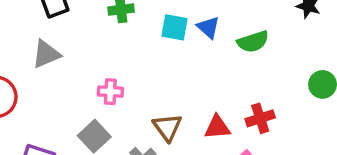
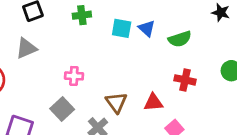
red cross: (260, 118) -> (185, 80), moved, turned 30

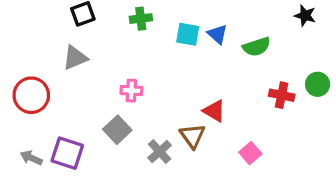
red cross: (185, 80) -> (282, 95), moved
brown triangle: (116, 102) -> (192, 136), moved
red triangle: (153, 102) -> (214, 111), moved, turned 36

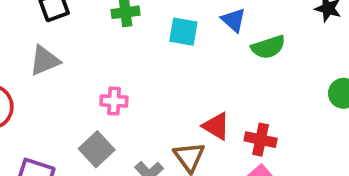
blue triangle: (217, 34) -> (234, 20), moved
red cross: (282, 95) -> (261, 140), moved

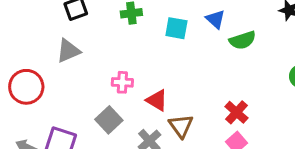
red triangle: (216, 126) -> (157, 100), moved
red cross: (261, 140) -> (237, 112), turned 30

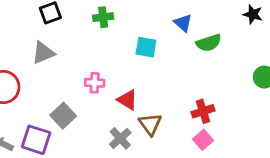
cyan square: (176, 28) -> (146, 47), moved
red cross: (237, 112) -> (203, 111), turned 30
gray square: (109, 120) -> (63, 116), moved

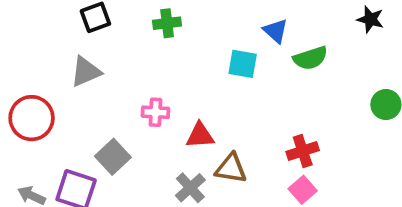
cyan square: (146, 47) -> (243, 64), moved
red triangle: (127, 100) -> (200, 135), turned -35
brown triangle: (150, 124) -> (231, 168), turned -45

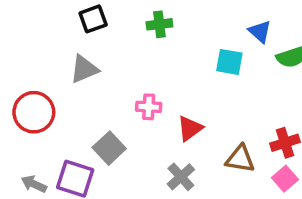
red triangle: (200, 135) -> (190, 128), turned -32
brown triangle: (231, 168) -> (240, 159), moved

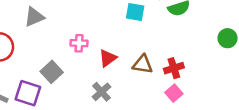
brown triangle: (240, 159) -> (143, 64), moved

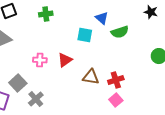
red triangle: (108, 58) -> (65, 60), moved
gray cross: (101, 92) -> (36, 99), moved

